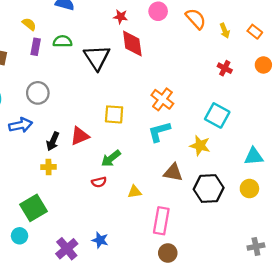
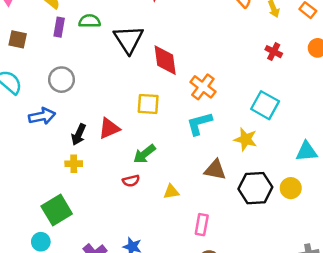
red diamond: (132, 43) -> (165, 60), moved
yellow circle: (249, 189) -> (291, 188), moved
pink rectangle: (161, 221) -> (202, 225), size x0.7

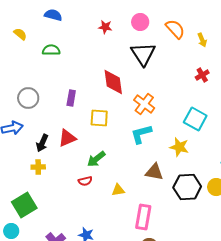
purple rectangle: (59, 27) -> (71, 98), moved
black triangle: (129, 39) -> (143, 54), moved
red cross: (274, 52) -> (202, 75), turned 32
pink rectangle: (202, 225) -> (143, 217), size x1.4

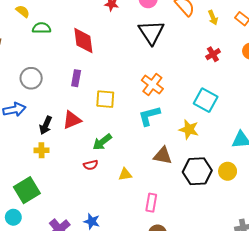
green semicircle: (51, 50) -> (42, 28), moved
red diamond: (113, 82) -> (83, 41), moved
pink rectangle: (143, 217) -> (151, 203), size x0.7

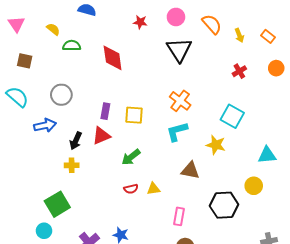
purple rectangle: (76, 78) -> (105, 111), moved
red semicircle: (91, 165) -> (131, 189), moved
black hexagon: (197, 171) -> (224, 205), moved

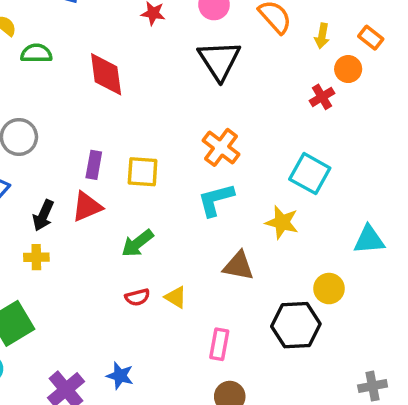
yellow arrow: (239, 35) -> (322, 36), turned 32
orange circle: (276, 68) -> (348, 69), moved
yellow circle: (254, 186) -> (329, 289), moved
yellow triangle: (153, 189) -> (176, 297), turned 40

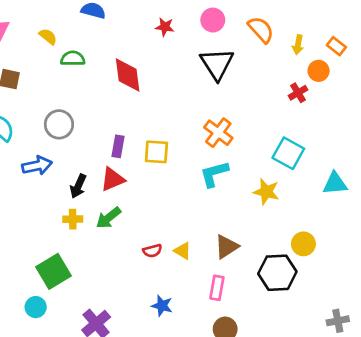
cyan triangle: (369, 240) -> (335, 183), moved
green arrow: (137, 243) -> (108, 218), moved
brown triangle: (238, 266) -> (227, 247), moved, turned -44
blue star: (120, 376) -> (162, 306), moved

